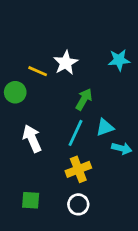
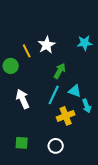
yellow line: (38, 71) -> (27, 51), turned 40
cyan triangle: (105, 127) -> (75, 91), turned 40
cyan arrow: (122, 148) -> (87, 106), turned 56
yellow cross: (78, 169) -> (66, 116), moved

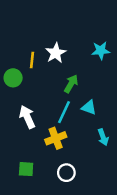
yellow line: (27, 51) -> (32, 60), turned 32
cyan arrow: (87, 106) -> (103, 137), moved
yellow cross: (66, 116) -> (56, 138), moved

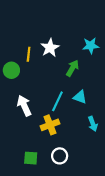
green arrow: (71, 84) -> (72, 68), moved
green square: (26, 169) -> (31, 158), moved

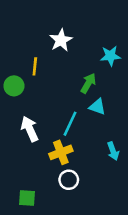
white star: (50, 48) -> (61, 40), moved
cyan triangle: (80, 97) -> (97, 107), moved
white circle: (60, 156) -> (69, 180), moved
green square: (31, 158) -> (27, 198), moved

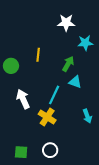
white star: (61, 40) -> (66, 23), moved, turned 30
yellow line: (35, 66) -> (38, 55), moved
yellow cross: (61, 152) -> (47, 117), turned -36
white circle: (69, 180) -> (50, 150), moved

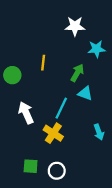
green square: (21, 152) -> (31, 166), moved

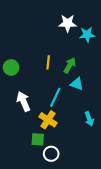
cyan star: (97, 49) -> (87, 35), moved
yellow line: (43, 63) -> (48, 62), moved
green square: (31, 166) -> (38, 139), moved

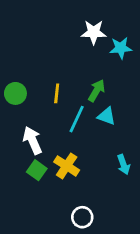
yellow line: (48, 62) -> (57, 93), moved
cyan line: (55, 97) -> (77, 119), moved
green square: (38, 139) -> (37, 170), moved, turned 32
white circle: (51, 154) -> (82, 217), moved

